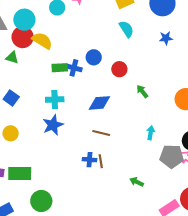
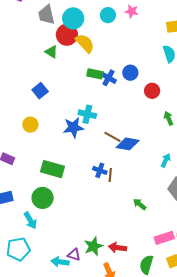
cyan cross: (55, 100) -> (87, 114), moved
blue diamond: (99, 103) -> (128, 144), moved
brown line: (101, 133) -> (112, 137), moved
green rectangle: (20, 174) -> (53, 169), moved

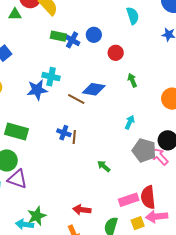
green triangle: (51, 52) -> (15, 14), turned -32
blue diamond: (128, 144) -> (94, 89), moved
green star: (93, 246) -> (37, 216), moved
purple triangle: (74, 255) -> (17, 179), moved, size x1.5

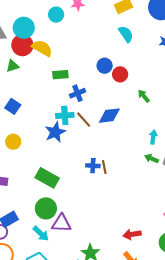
blue circle: (94, 35) -> (105, 66), moved
blue cross: (72, 40) -> (77, 93), moved, turned -35
brown line: (76, 99) -> (84, 120), moved, turned 36
green rectangle: (17, 132) -> (47, 178), turned 30
green arrow: (104, 166) -> (151, 159), moved

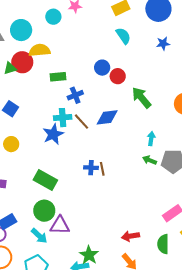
red circle: (22, 45) -> (22, 62), moved
yellow semicircle: (42, 48) -> (40, 50), turned -35
green arrow: (144, 96) -> (141, 98), size x1.6

